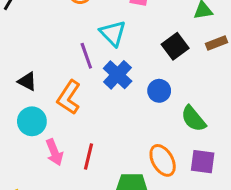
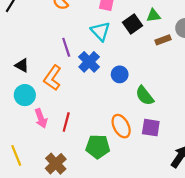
cyan triangle: (113, 33) -> (100, 31), moved
black square: (175, 46) -> (132, 24), moved

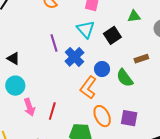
black square: (132, 24) -> (112, 35), moved
brown rectangle: (163, 40) -> (141, 59), moved
orange L-shape: (53, 78) -> (88, 87), moved
green semicircle: (145, 96) -> (125, 78), moved

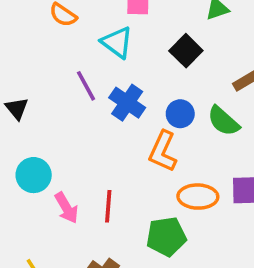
cyan triangle: (86, 29) -> (117, 42), moved
black triangle: (13, 58) -> (17, 109), moved, turned 32
orange ellipse: (102, 116) -> (198, 197), turned -50

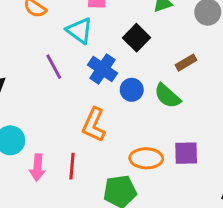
blue cross: (127, 103) -> (103, 69), moved
orange L-shape: (163, 151) -> (94, 125), moved
pink arrow: (66, 208) -> (37, 167), turned 35

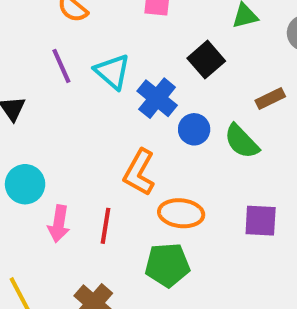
cyan triangle: (79, 31) -> (112, 72), moved
purple line: (54, 67) -> (61, 66), moved
orange ellipse: (146, 158) -> (181, 213), moved

